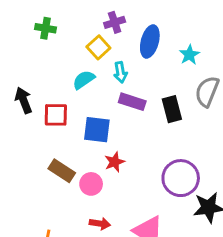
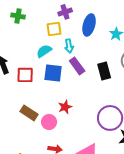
yellow square: (98, 47) -> (54, 29), turned 35
purple rectangle: (132, 102) -> (77, 66), turned 36
blue square: (97, 130) -> (53, 73), moved

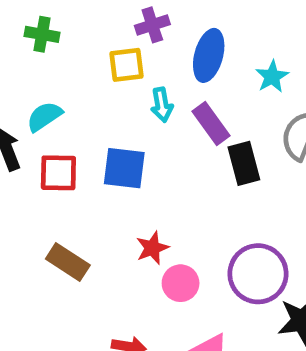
cyan semicircle: (44, 51) -> (44, 116), moved
purple rectangle: (77, 66) -> (211, 124), moved
pink circle: (49, 122) -> (181, 283), moved

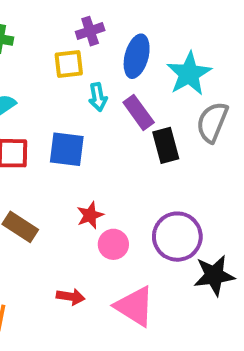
cyan star: (272, 77) -> (189, 74), size x1.6

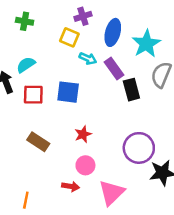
yellow square: (69, 64) -> (69, 37), turned 30
cyan arrow: (98, 97) -> (88, 59), turned -56
pink circle: (113, 244) -> (85, 165), moved
pink triangle: (135, 306) -> (112, 193), turned 44

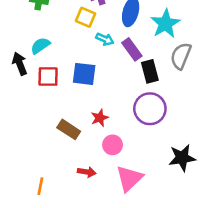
brown rectangle: (38, 142) -> (69, 129), moved
purple circle: (139, 148) -> (150, 109), moved
pink circle: (85, 165) -> (113, 145), moved

